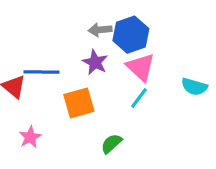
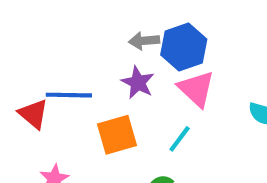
cyan line: (139, 98) -> (180, 139), moved

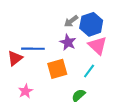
gray arrow: (144, 41) -> (71, 21), turned -32
red triangle: (33, 114) -> (15, 58), turned 42

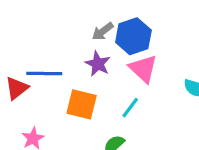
orange square: (57, 69) -> (82, 104), turned 30

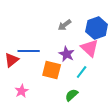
blue hexagon: (133, 36) -> (97, 28), moved
purple star: (98, 64) -> (67, 54), moved

